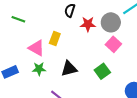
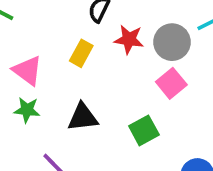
yellow rectangle: (55, 39) -> (81, 53), moved

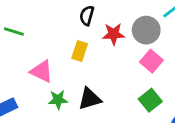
green star: (27, 110) -> (58, 100), moved
green square: (144, 130) -> (150, 100), moved

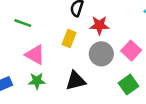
gray circle: (146, 30) -> (101, 54), moved
green line: (14, 31) -> (23, 23), moved
green star: (58, 100) -> (37, 81), moved

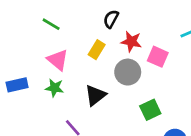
pink square: (131, 51) -> (158, 57), moved, turned -30
black triangle: (76, 81) -> (95, 95), turned -35

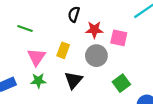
yellow rectangle: (97, 50) -> (63, 50), moved
pink triangle: (58, 60) -> (36, 57), turned 36

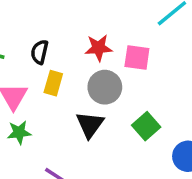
black semicircle: (74, 14) -> (40, 52), moved
black triangle: (73, 80) -> (90, 125), moved

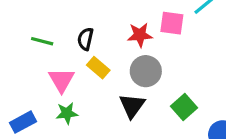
pink square: (137, 57) -> (172, 23), moved
yellow rectangle: (53, 83) -> (98, 68), turned -65

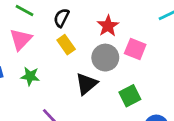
pink square: (172, 23) -> (135, 49), moved
red star: (140, 35) -> (108, 26), turned 30
pink triangle: (61, 80) -> (21, 39), moved

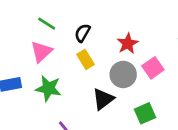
pink square: (135, 49) -> (153, 68), turned 30
green star: (30, 76) -> (48, 88), size x1.4

